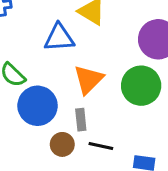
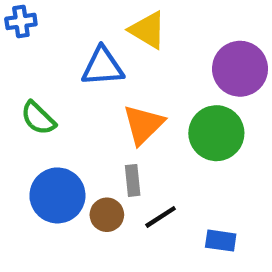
blue circle: (38, 106) -> (57, 195), moved
black line: (101, 146) -> (161, 217), turned -45

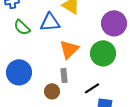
green semicircle: (38, 118) -> (22, 27), moved
blue circle: (57, 195) -> (19, 72), moved
black line: (161, 217) -> (92, 88), moved

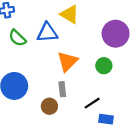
green circle: (103, 53) -> (104, 66), size x0.6

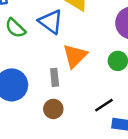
blue triangle: (47, 33) -> (51, 22), turned 40
gray rectangle: (62, 89) -> (55, 77), moved

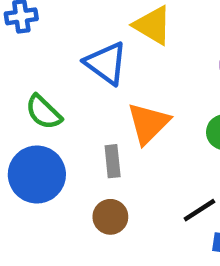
green semicircle: (15, 28) -> (44, 112), moved

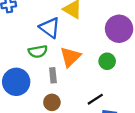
green semicircle: (44, 112) -> (38, 51), moved, turned -54

